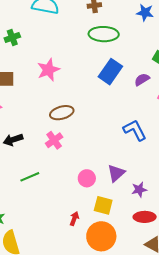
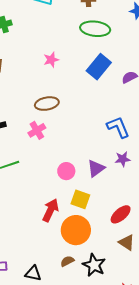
pink star: (48, 70) -> (51, 60), moved, size x0.7
purple star: (139, 190) -> (123, 159), moved
red ellipse: (145, 217) -> (121, 214), turned -45
red arrow: (74, 219) -> (50, 210), size x1.6

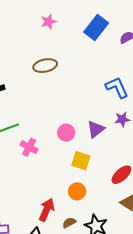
pink cross: (37, 130) -> (29, 147), moved, turned -30
red arrow: (50, 210) -> (47, 210), moved
orange circle: (76, 230) -> (77, 191), size x0.6

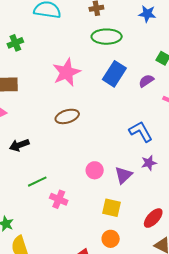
pink star: (49, 22) -> (66, 72), size x1.8
pink circle: (66, 133) -> (95, 170), moved

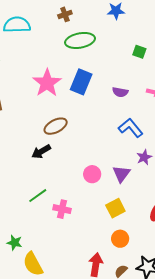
blue rectangle: (114, 74) -> (81, 82), moved
purple semicircle: (146, 81) -> (120, 92), moved, turned -126
black arrow: (19, 145) -> (41, 152), moved
yellow square: (111, 208) -> (115, 208), turned -30

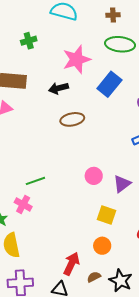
pink star: (47, 83) -> (77, 59), moved
black arrow: (41, 152) -> (58, 88), moved
yellow square: (115, 208) -> (106, 215), turned 30
pink cross: (62, 209) -> (23, 204), moved

